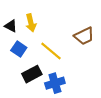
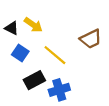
yellow arrow: (31, 23) -> (33, 25), turned -42

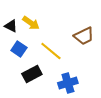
blue cross: (59, 90) -> (68, 83), moved

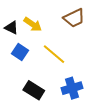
brown trapezoid: (84, 36) -> (74, 18), moved
black rectangle: (32, 74) -> (34, 90), moved, turned 60

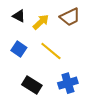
yellow arrow: (33, 24) -> (41, 22), moved, turned -78
black triangle: (11, 28) -> (19, 16), moved

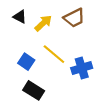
blue square: (19, 49) -> (26, 62), moved
blue cross: (68, 83) -> (82, 68), moved

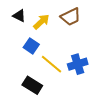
yellow line: (54, 54) -> (51, 64), moved
blue square: (26, 62) -> (31, 46), moved

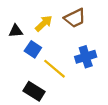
black triangle: (19, 16) -> (16, 31), moved, turned -32
blue cross: (78, 64) -> (86, 57), moved

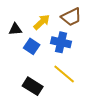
blue cross: (86, 57) -> (61, 42), moved, turned 30
yellow line: (54, 69) -> (64, 74), moved

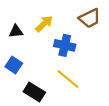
brown trapezoid: (71, 17) -> (90, 18), moved
blue square: (32, 46) -> (14, 65), moved

